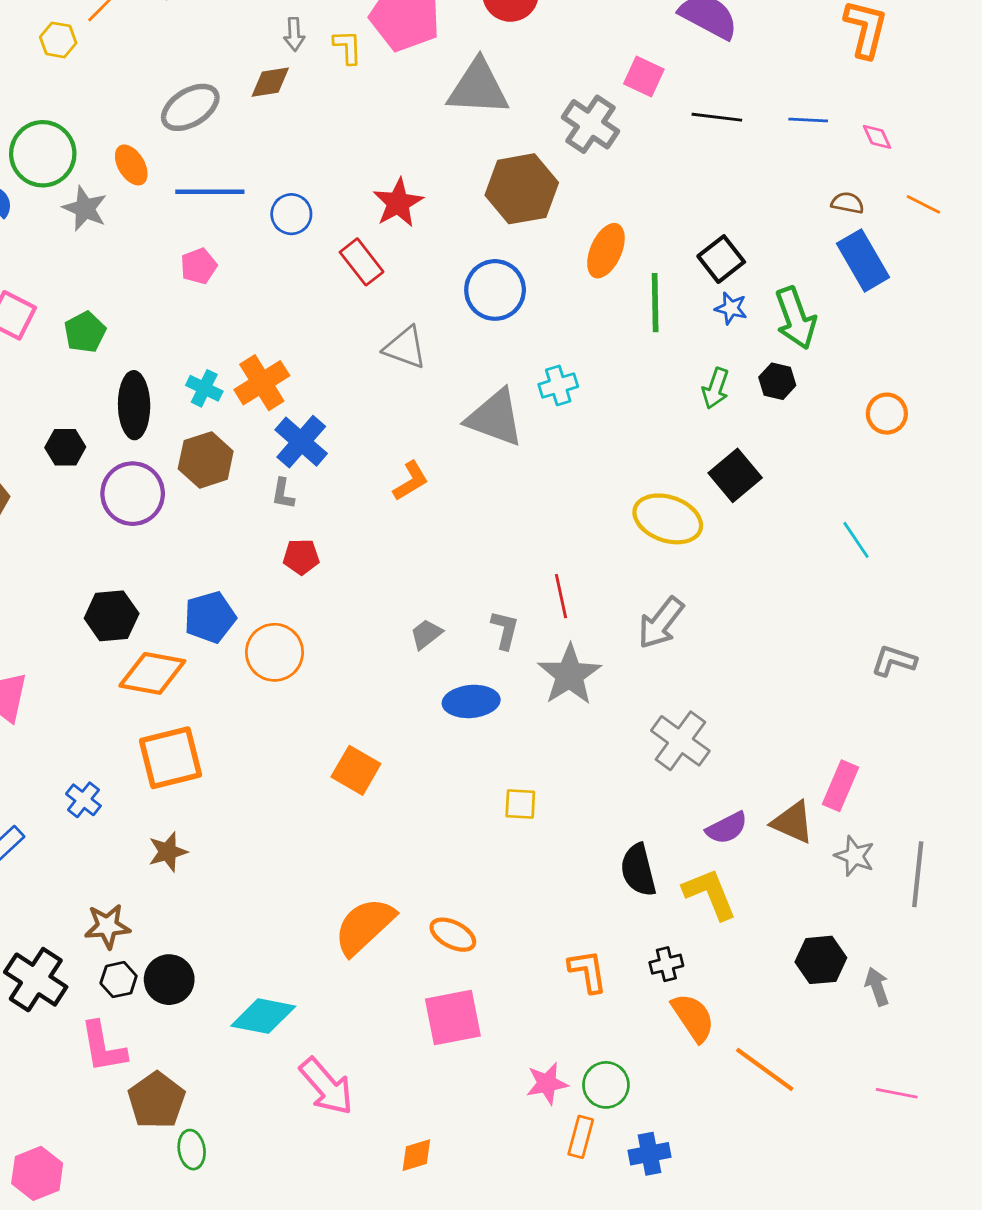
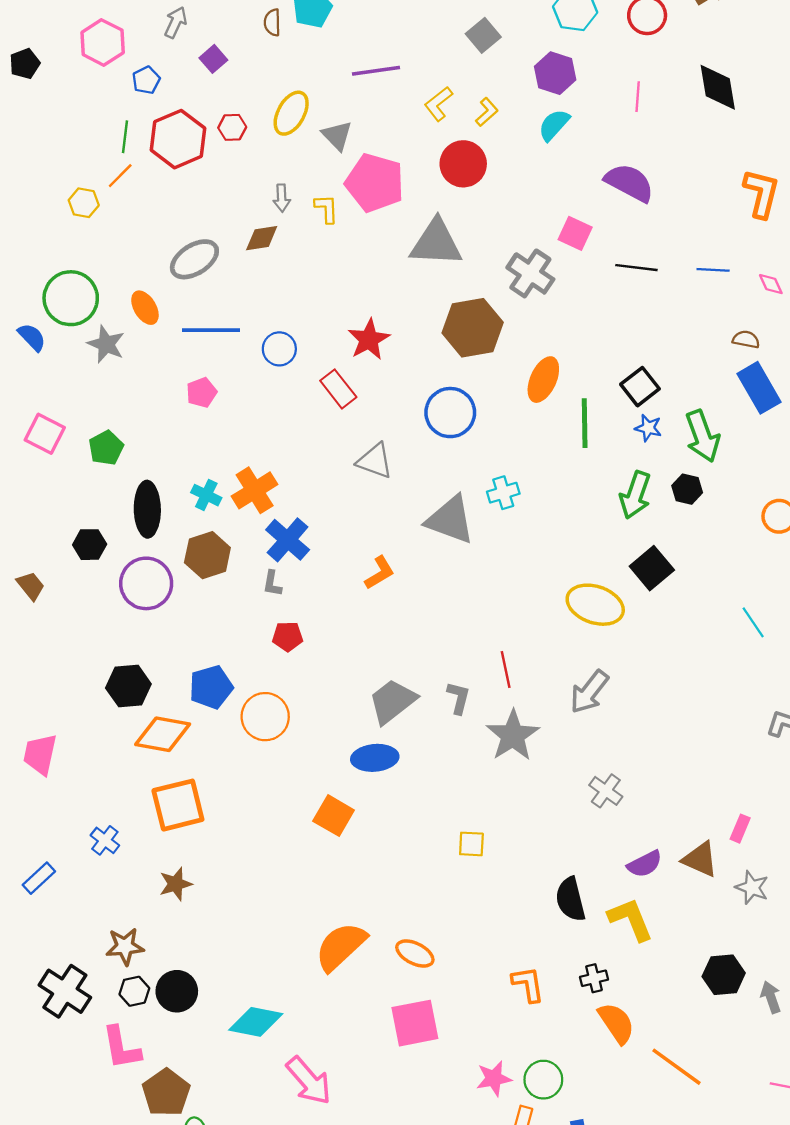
green arrow: (716, 388) -> (635, 495), size x1.4
gray trapezoid: (426, 634) -> (392, 701), size x1.8
blue ellipse: (471, 701) -> (375, 758), moved
gray cross: (680, 741) -> (606, 791), size x0.7
pink rectangle: (841, 786) -> (740, 829), size x0.7

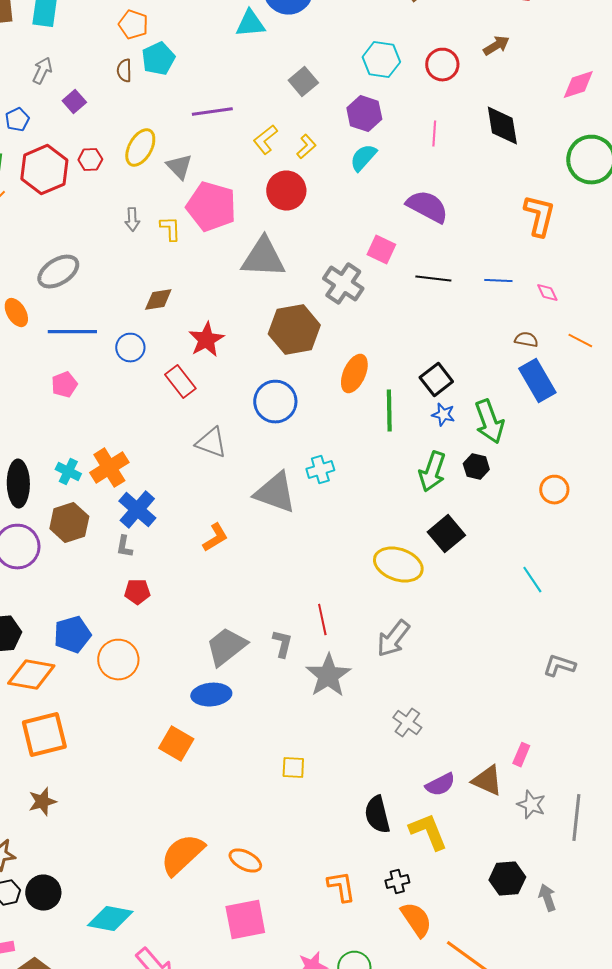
brown diamond: (262, 238) -> (158, 300), moved

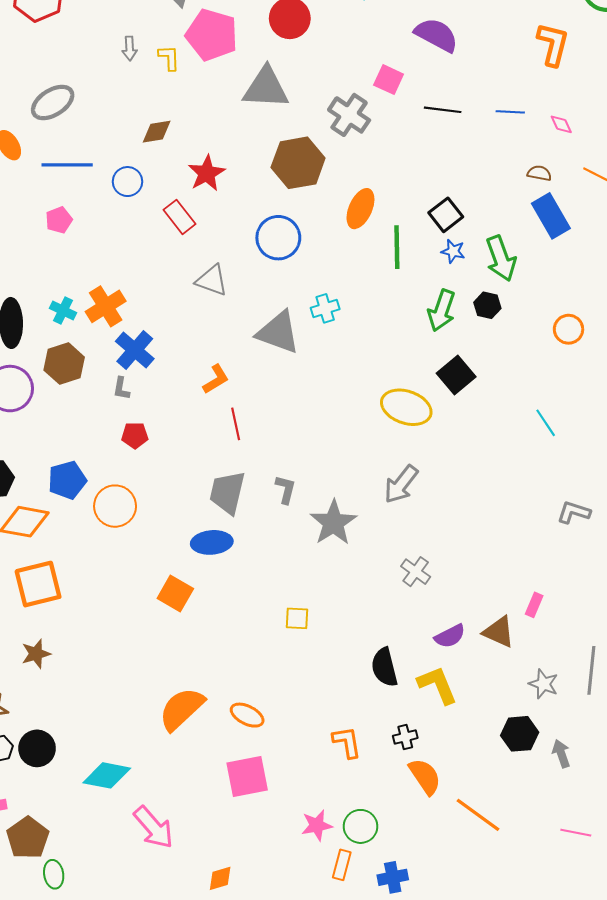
red line: (322, 620) -> (236, 424), moved
gray trapezoid: (226, 647) -> (227, 493), turned -39
gray star: (531, 805) -> (544, 684), moved

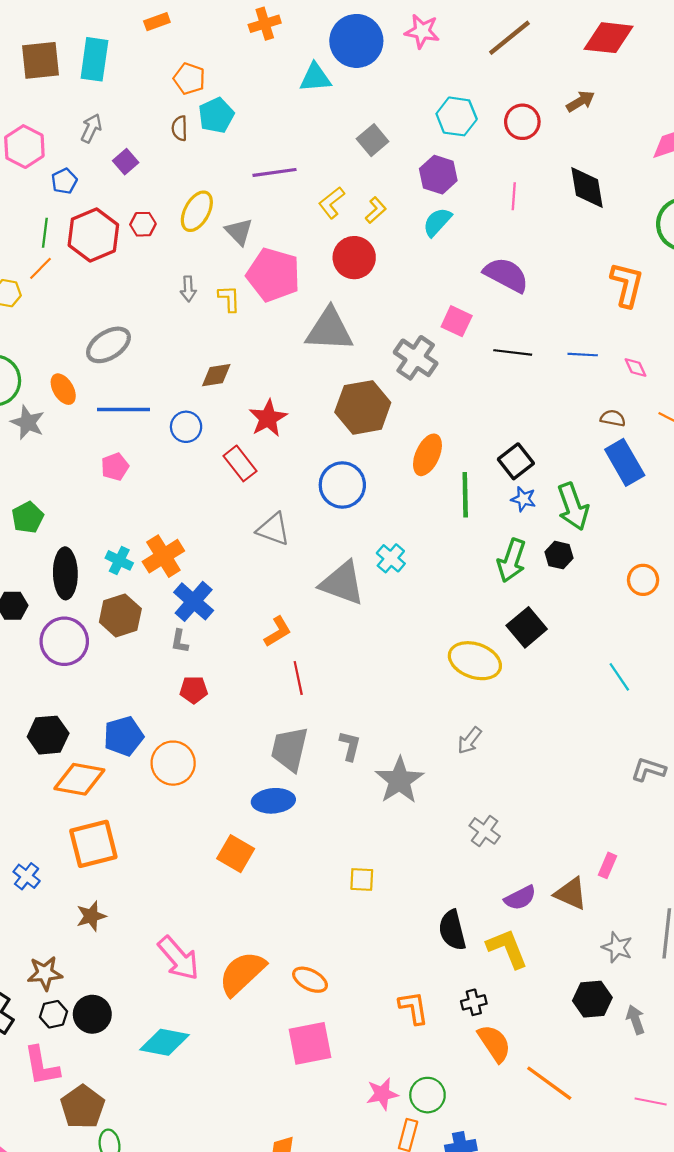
cyan cross: (325, 308) -> (391, 558), turned -32
gray arrow: (401, 484) -> (470, 740), size x0.7
pink arrow: (154, 827) -> (179, 958), moved

